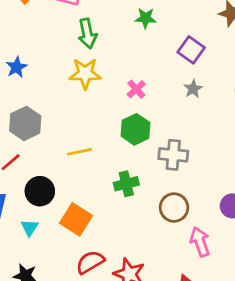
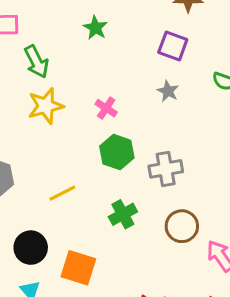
green star: (146, 18) -> (95, 28), turned -30
purple square: (191, 50) -> (173, 46), moved

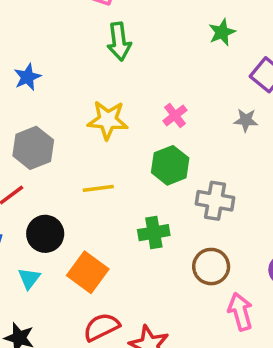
green star: (95, 28) -> (222, 32), moved
gray star: (168, 91) -> (246, 120), turned 30
yellow star: (46, 106) -> (108, 120), moved

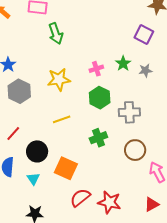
green star: (222, 32) -> (123, 63), moved
pink cross: (175, 115) -> (96, 69), turned 32
gray star: (246, 120) -> (145, 70), moved
gray hexagon: (33, 148) -> (19, 91), moved

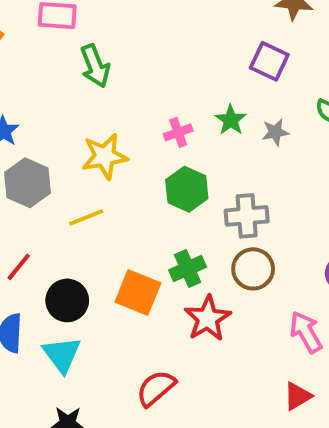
yellow line: (62, 119) -> (86, 217), moved
brown circle: (135, 150) -> (253, 269), moved
orange square: (66, 168) -> (138, 293), moved
cyan triangle: (33, 179) -> (62, 354), size x1.5
red star: (109, 202) -> (208, 318), moved, turned 30

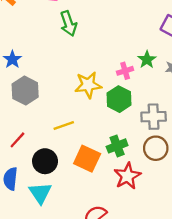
pink cross: (178, 132) -> (125, 71), moved
yellow star: (105, 156) -> (88, 85), moved
yellow line: (86, 217) -> (64, 126), moved

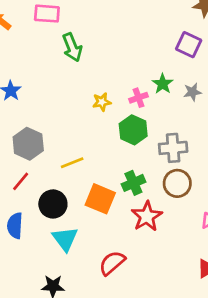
yellow star: (88, 85) -> (102, 102), moved, size x0.6
gray hexagon: (25, 91) -> (28, 144), moved
cyan triangle: (40, 193) -> (65, 239), moved

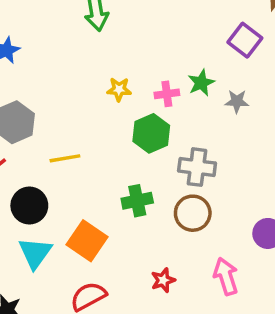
orange square: (100, 199) -> (87, 241), moved
red star: (147, 216) -> (163, 280), moved, size x0.6

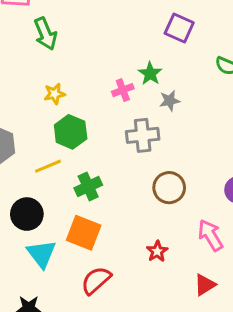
yellow star: (119, 89) -> (55, 94), moved
gray star: (237, 101) -> (170, 101), moved
green hexagon: (151, 133) -> (71, 132), moved
gray cross: (197, 167) -> (143, 135), moved
green cross: (137, 201) -> (88, 187), moved

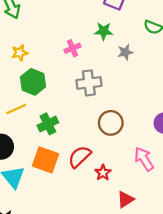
green star: (150, 74) -> (104, 31), moved, turned -30
gray star: (170, 101) -> (125, 52), moved
red semicircle: (96, 280) -> (79, 157), moved
red triangle: (205, 285) -> (125, 199), moved

